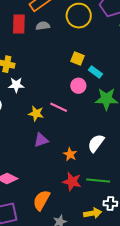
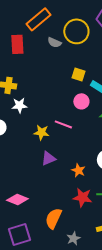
gray semicircle: (43, 26) -> (54, 42), moved, turned -144

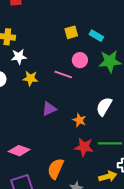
yellow square: (78, 74) -> (71, 32), moved, turned -32
pink circle: (81, 101) -> (80, 60), moved
yellow star: (41, 132) -> (30, 78), moved

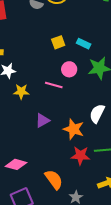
orange star: (79, 120) -> (74, 129), size x1.5
orange semicircle: (56, 169) -> (54, 180), turned 125

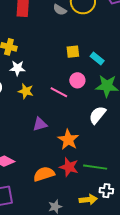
white semicircle: (97, 114) -> (97, 115), moved
orange semicircle: (54, 180) -> (44, 174), moved, turned -85

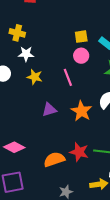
pink circle: (77, 80) -> (81, 56), moved
pink line: (59, 92) -> (68, 77), turned 42
orange star: (68, 140) -> (81, 111), moved

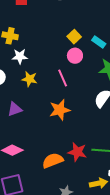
yellow square: (81, 37) -> (74, 37), turned -32
purple triangle: (49, 110) -> (15, 109), moved
orange star: (81, 111) -> (60, 110), moved, turned 30

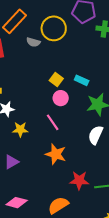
orange star: (60, 110) -> (56, 154), turned -30
red star: (77, 152) -> (79, 180), moved

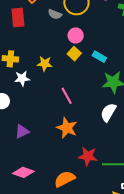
pink circle: (61, 98) -> (76, 35), moved
yellow star: (20, 129) -> (45, 64), moved

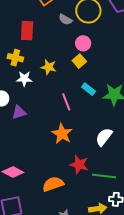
red rectangle: (18, 17) -> (27, 31), moved
cyan rectangle: (99, 57) -> (89, 89), moved
white semicircle: (108, 112) -> (104, 137), moved
purple triangle: (22, 131) -> (19, 112), moved

